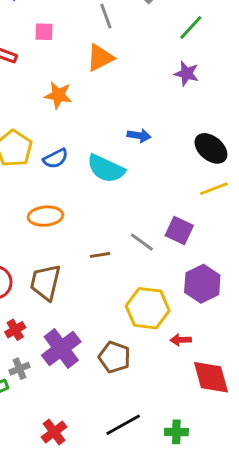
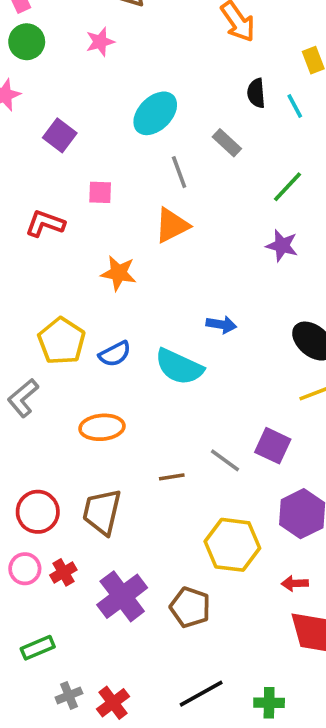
red arrow: (181, 340) -> (295, 583), moved
gray cross: (19, 369) -> (69, 695), moved

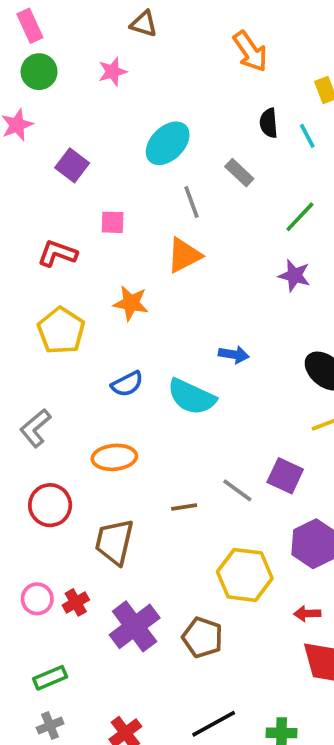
yellow pentagon: (62, 341) -> (61, 331), moved
red circle: (38, 512) -> (50, 505), moved
gray cross: (69, 695) -> (50, 726), moved

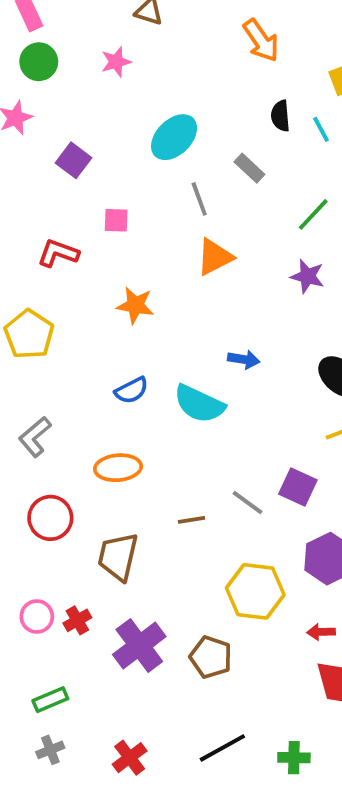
orange triangle: (184, 255) -> (215, 257), moved
yellow pentagon: (61, 331) -> (29, 334), moved

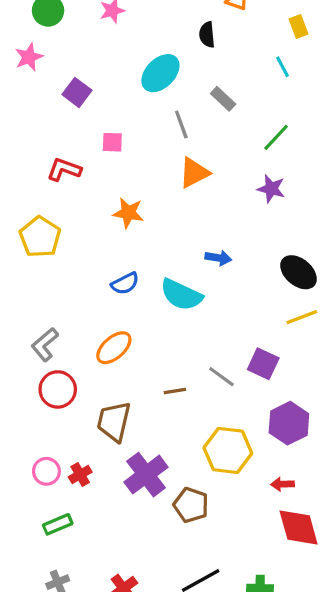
black semicircle: (280, 116) -> (207, 35), moved
gray L-shape: (35, 437) -> (45, 344), moved
orange ellipse: (118, 468) -> (114, 348), turned -36
purple cross: (139, 646) -> (146, 475), moved
green rectangle: (50, 700) -> (58, 524), moved

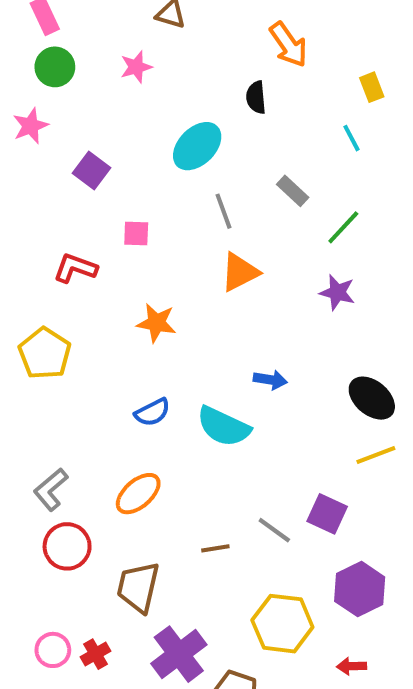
gray rectangle: (223, 99) -> (293, 191), moved

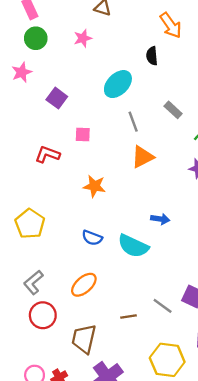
yellow pentagon: (45, 353) -> (30, 224), moved
blue semicircle: (152, 412) -> (92, 238), turned 48

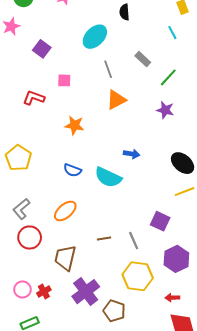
gray line: (163, 306) -> (134, 241), moved, turned 30

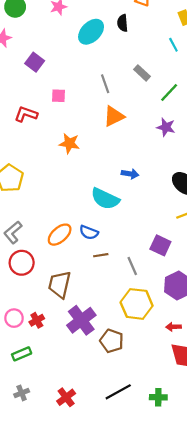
cyan ellipse: (95, 37) -> (91, 32), moved
blue semicircle: (72, 170) -> (89, 232), moved
brown line: (104, 239) -> (101, 255), moved

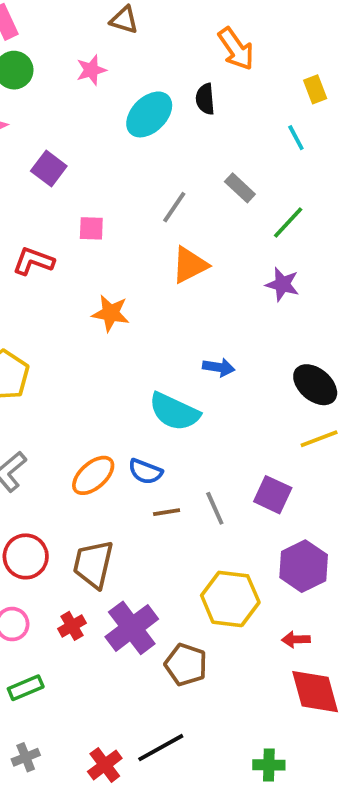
gray line: (105, 84) -> (174, 207), turned 54
red circle: (22, 263) -> (26, 556), moved
gray line: (132, 266) -> (215, 508), moved
red cross: (37, 320) -> (72, 626), moved
black line: (118, 392) -> (161, 748), moved

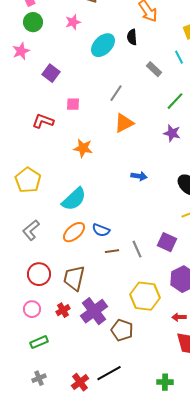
gray rectangle: (240, 188) -> (154, 69), moved
cyan semicircle: (174, 412) -> (74, 199), moved, turned -68

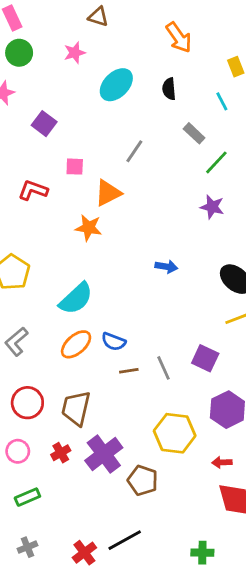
black semicircle: (132, 37) -> (169, 89), moved
gray rectangle: (154, 69) -> (194, 133), moved
orange triangle: (124, 123) -> (108, 193), moved

